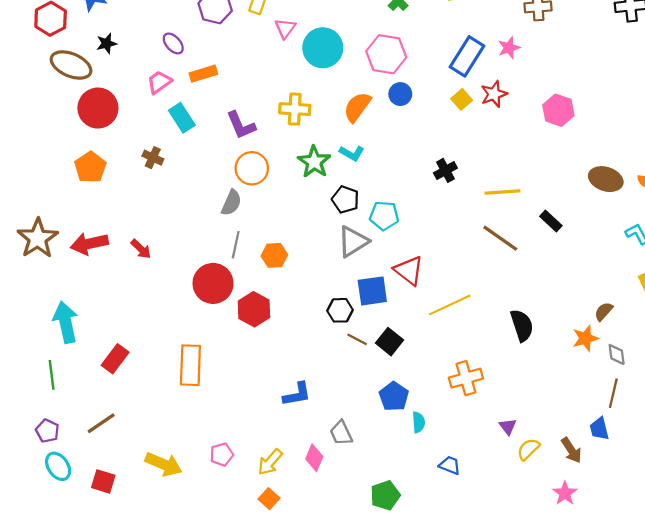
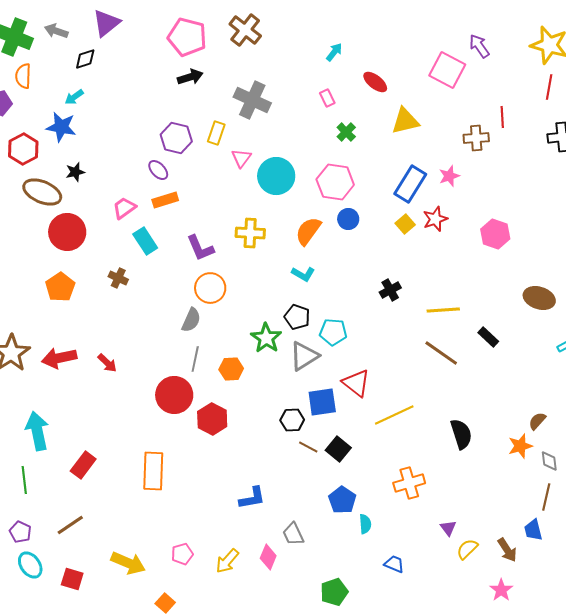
purple ellipse: (173, 43) -> (158, 170), moved
green star: (314, 162) -> (266, 338), moved
orange square: (269, 499) -> (165, 603), moved

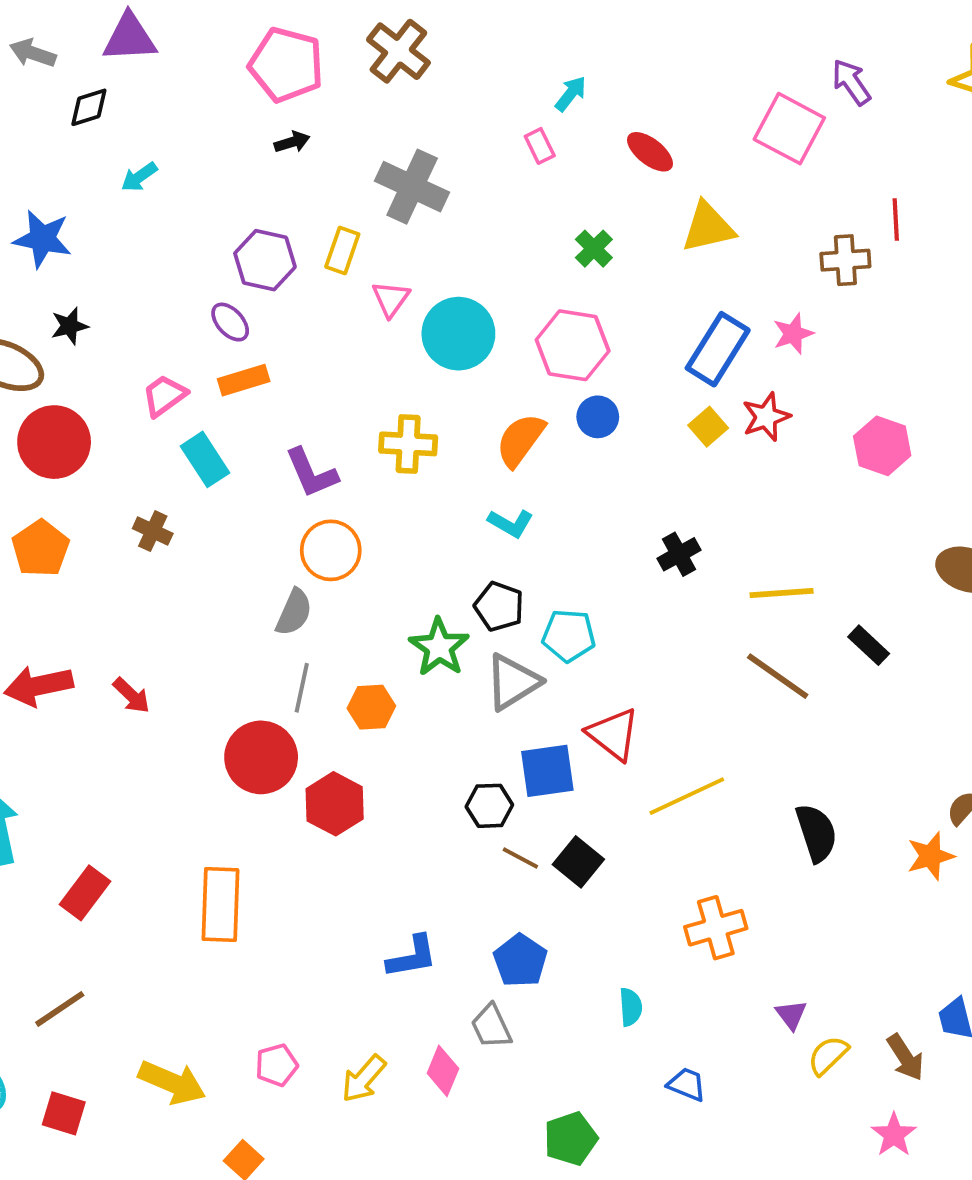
purple triangle: (106, 23) -> (130, 38), turned 36
black arrow: (190, 77) -> (292, 142), size x0.7
cyan arrow: (74, 97) -> (139, 177), moved
pink rectangle: (327, 98) -> (540, 146), moved
blue pentagon: (342, 500) -> (520, 961), moved

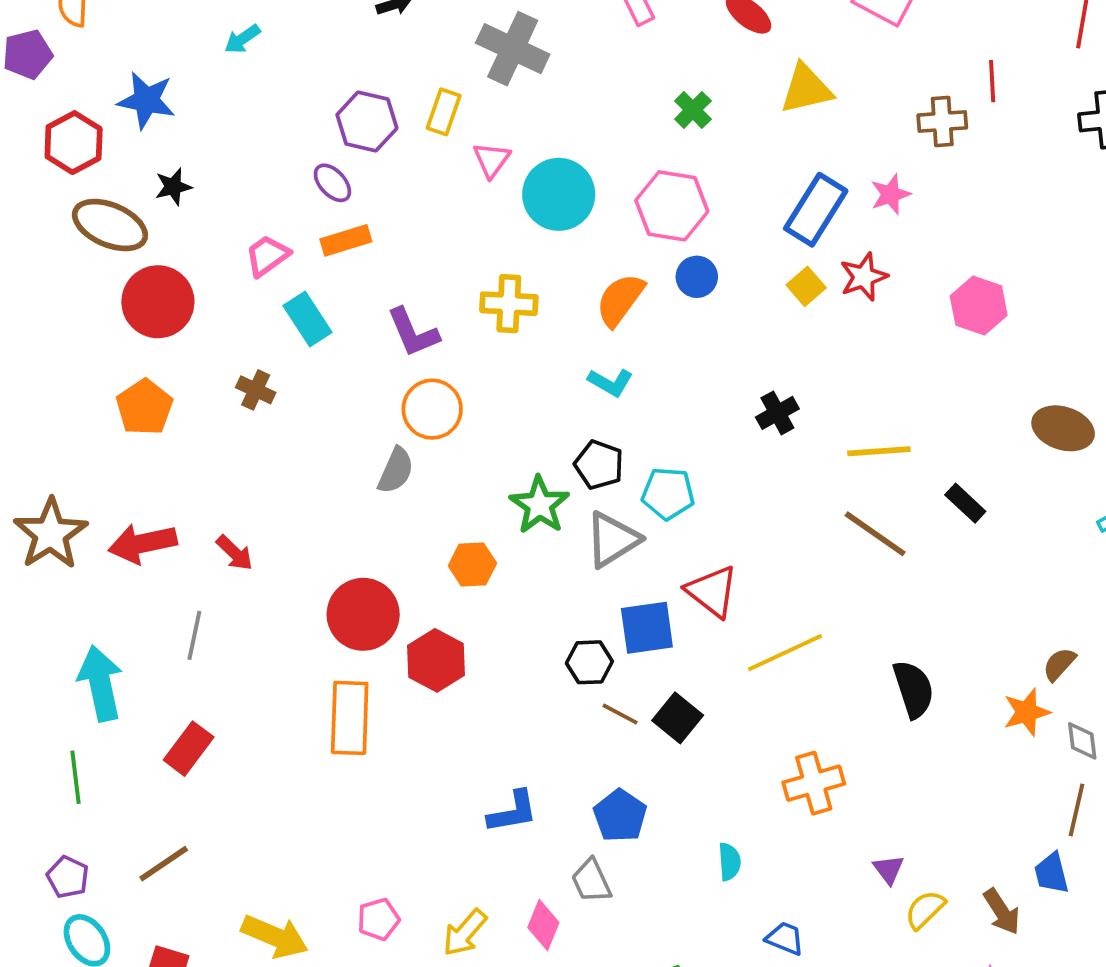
gray line: (302, 688) -> (194, 635), moved
orange rectangle: (220, 904) -> (350, 718), moved

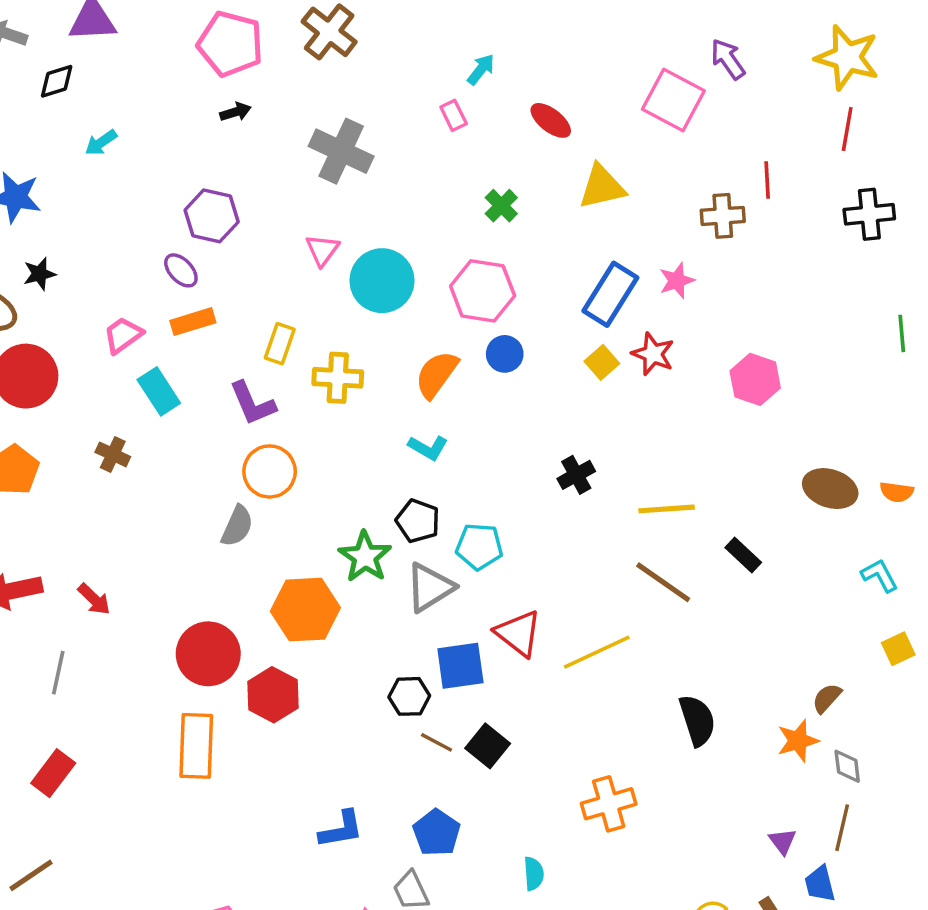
yellow rectangle: (444, 112) -> (280, 344), moved
red star: (864, 277) -> (653, 354), turned -30
orange hexagon: (472, 564) -> (305, 610), size x1.6
yellow line: (785, 653) -> (597, 652), moved
purple triangle: (889, 869) -> (782, 841), moved

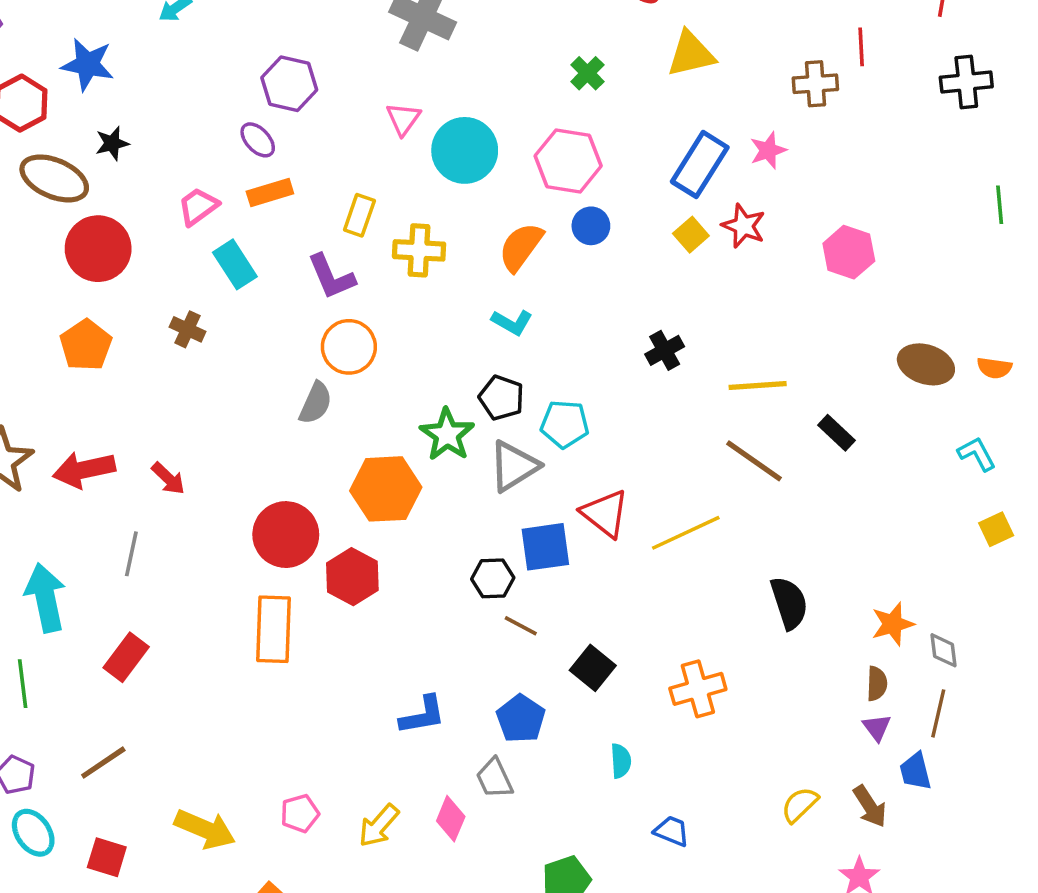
brown semicircle: (827, 698) -> (877, 684), moved, turned 140
black square: (488, 746) -> (593, 668), moved

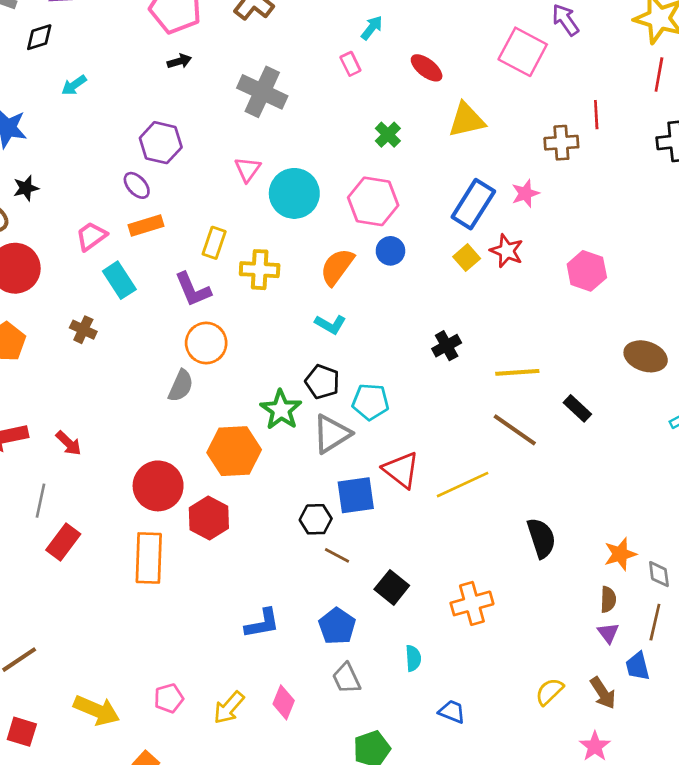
red rectangle: (126, 657) -> (63, 542), moved
gray trapezoid: (494, 778) -> (346, 678), moved

